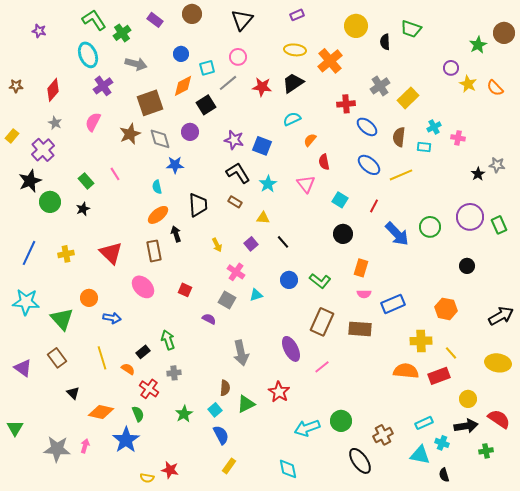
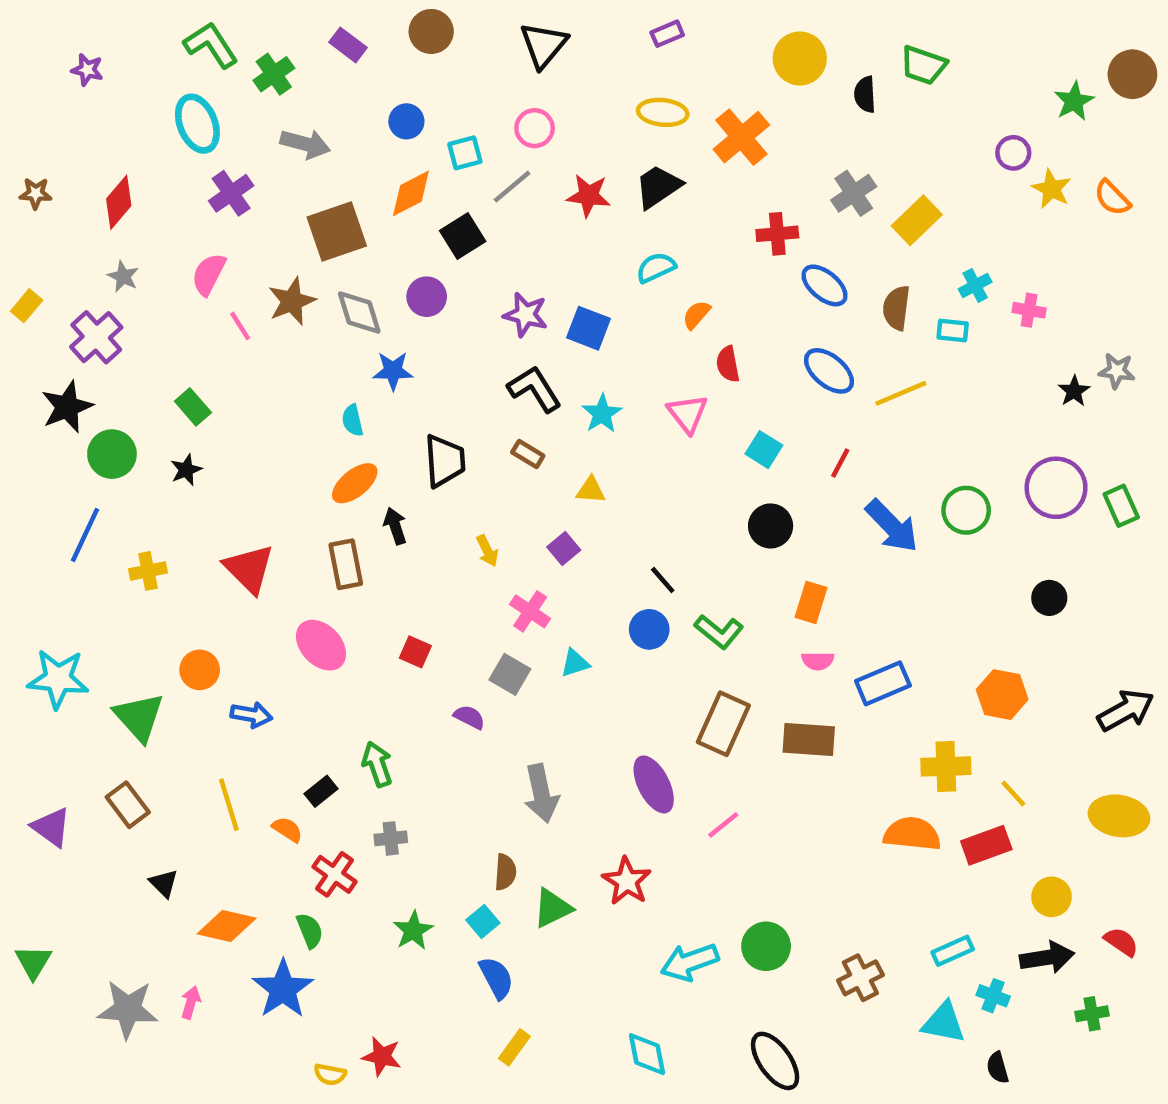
pink line: (115, 174) -> (240, 326), moved
black line: (283, 242) -> (663, 580), moved
blue line: (29, 253) -> (85, 535), moved
red semicircle: (499, 419) -> (1121, 942), size x0.7
black ellipse: (360, 461) -> (775, 1061), moved

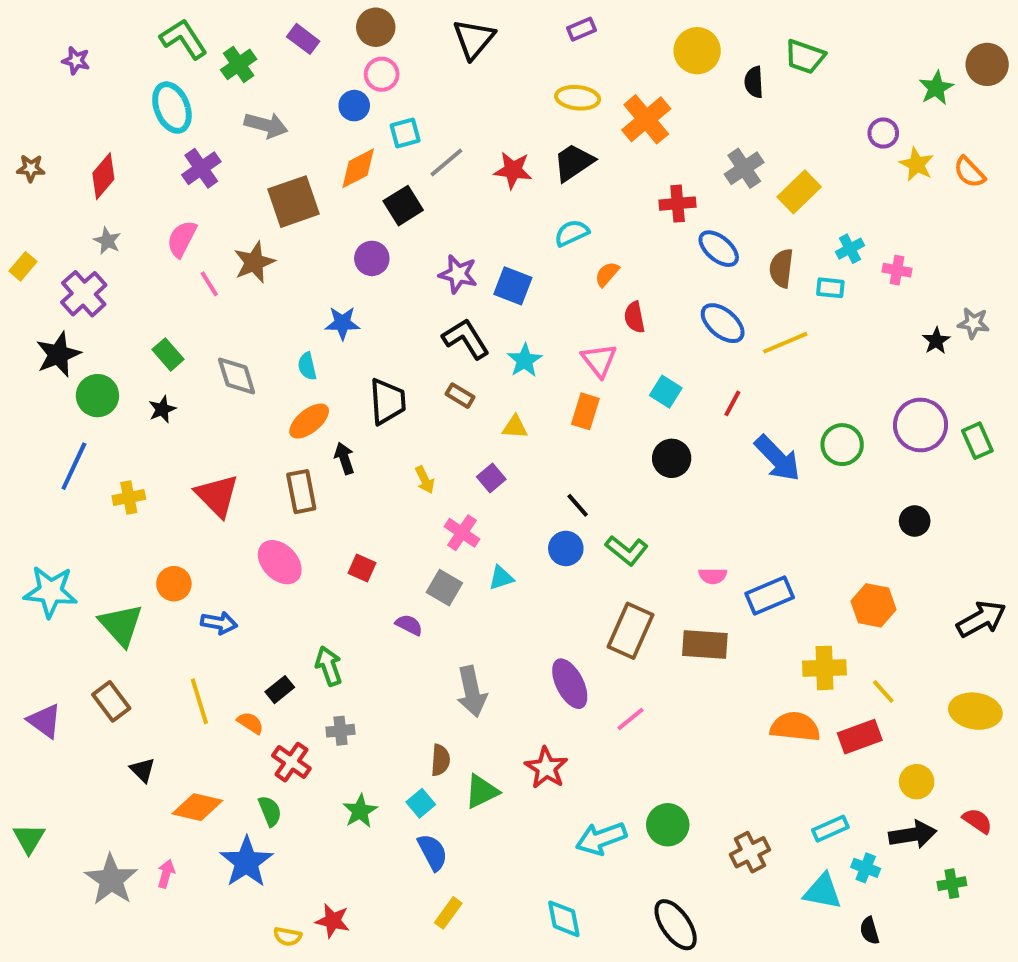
pink circle: (535, 128) -> (382, 74), moved
gray diamond: (359, 312) -> (237, 376), moved
orange rectangle: (811, 602) -> (585, 411), moved
gray star: (128, 1009) -> (111, 880), turned 30

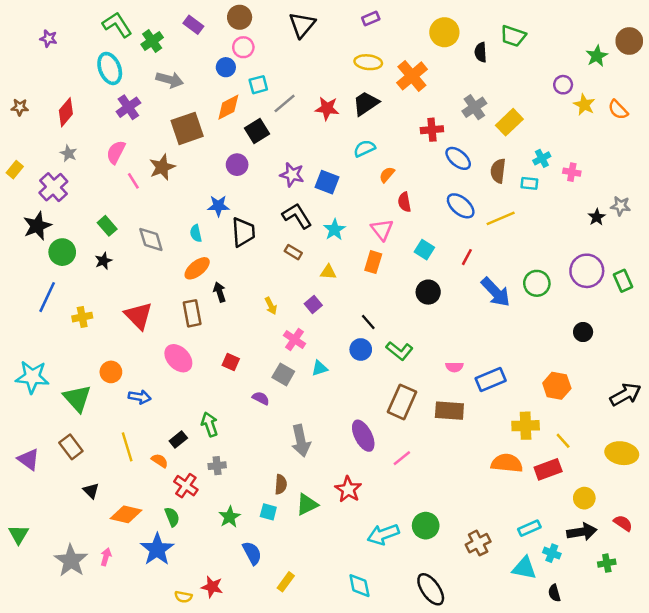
black trapezoid: (388, 401) -> (243, 232), moved
cyan square: (421, 803) -> (268, 512), turned -35
blue semicircle: (433, 852) -> (252, 553), moved

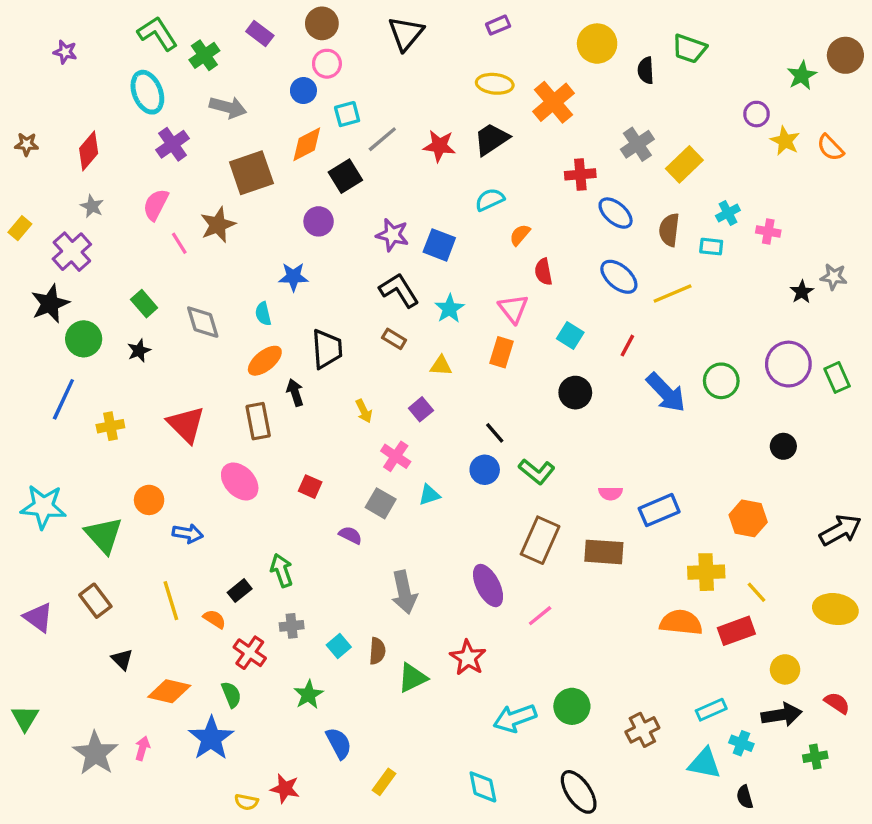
black trapezoid: (243, 232) -> (327, 349), moved
cyan square: (268, 512) -> (339, 646), moved, turned 35

